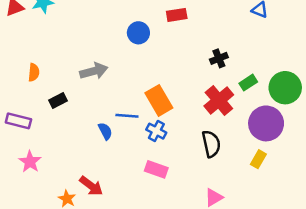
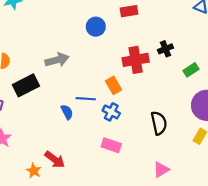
black rectangle: (58, 100) -> (26, 85), size x1.6
orange rectangle: (159, 100) -> (113, 85), size x0.7
red cross: (219, 100) -> (136, 60), moved, turned 30

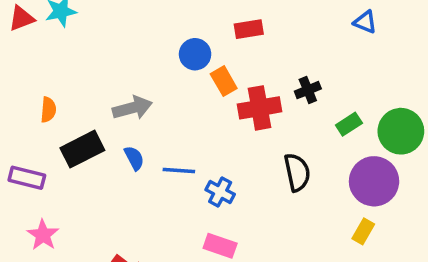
orange rectangle: (113, 85) -> (224, 81), moved
blue semicircle: (67, 112) -> (134, 158), moved
black semicircle: (159, 123) -> (297, 172), moved

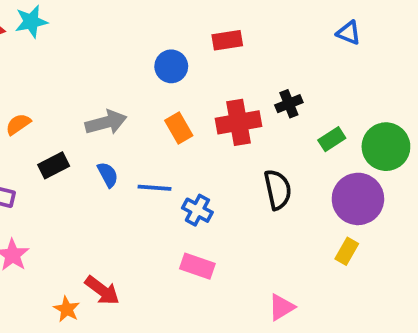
orange rectangle: (224, 81) -> (179, 128), moved
orange semicircle: (48, 110) -> (18, 124), turned -130
black rectangle: (82, 149) -> (54, 165), size x0.7

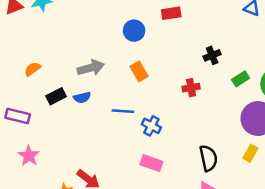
red cross: (238, 122) -> (191, 88), moved, size x0.6
blue semicircle: (108, 175) -> (82, 97), moved, turned 105
black semicircle: (278, 190) -> (208, 158), moved

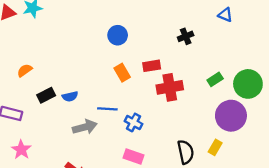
red rectangle: (171, 13) -> (152, 66), moved
black cross: (212, 55) -> (186, 36), moved
gray arrow: (91, 68) -> (85, 127), moved
red cross: (191, 88) -> (170, 87), size x1.6
yellow rectangle: (250, 153) -> (215, 147), moved

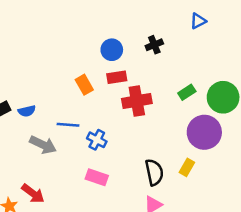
blue triangle: (225, 15) -> (198, 21), turned -49
blue circle: (118, 35) -> (112, 50), moved
gray arrow: (85, 127) -> (43, 145), turned 40

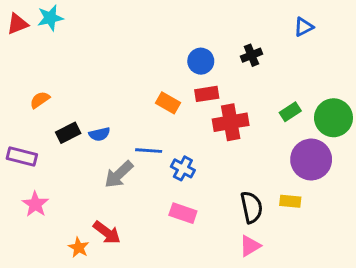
orange rectangle: (84, 85) -> (168, 103), turned -30
gray arrow: (43, 145) -> (119, 174), turned 112
yellow rectangle: (187, 167) -> (290, 201), turned 66

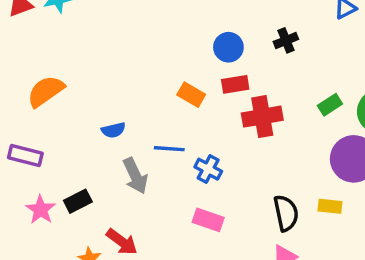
orange semicircle: (40, 100) -> (46, 91), size x1.6
black rectangle: (68, 133) -> (78, 201), moved
gray arrow: (119, 174) -> (135, 176), turned -72

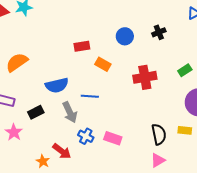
red rectangle: (235, 84) -> (82, 46), moved
blue semicircle: (113, 130) -> (57, 85), size x1.6
blue cross: (208, 169) -> (86, 136), moved
black rectangle: (78, 201) -> (36, 112), moved

